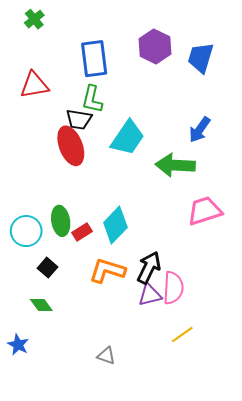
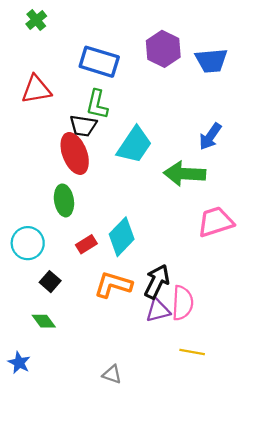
blue trapezoid: (201, 58) -> (211, 61), turned -112
blue rectangle: (94, 59) -> (99, 62), turned -66
green ellipse: (61, 221) -> (64, 200), moved
yellow line: (182, 334) -> (192, 352), turned 45

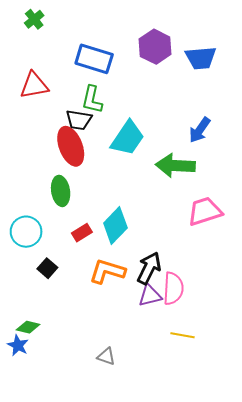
green diamond: (44, 321) -> (28, 327), moved, turned -40

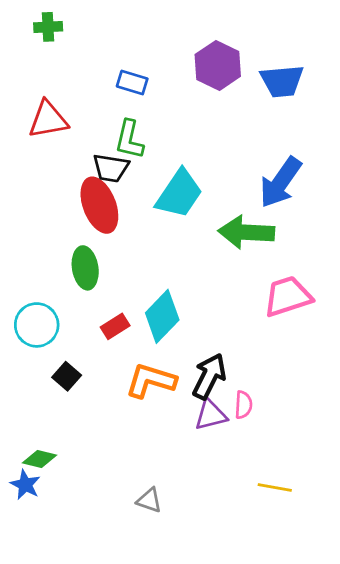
green cross: (34, 19) -> (48, 27), turned 36
blue rectangle: (94, 59) -> (132, 83), size x0.6
blue arrow: (200, 130) -> (281, 182), size x1.4
pink semicircle: (173, 288) -> (243, 405), size x0.6
yellow line: (182, 335) -> (275, 488), moved

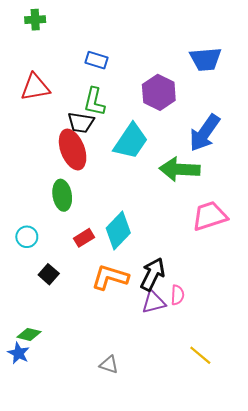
purple hexagon: (218, 65) -> (159, 92), moved
cyan circle: (37, 325) -> (27, 237), size x0.7
yellow line: (275, 488) -> (200, 355), turned 30

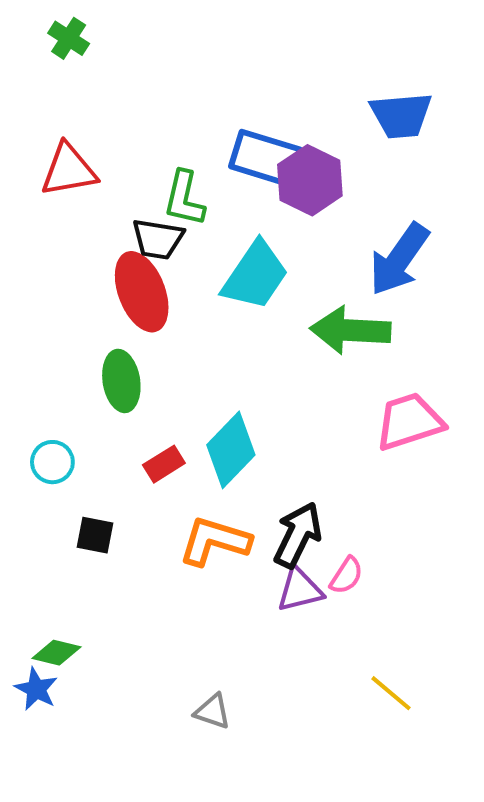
green cross: (35, 20) -> (69, 38), turned 36
blue rectangle: (96, 60) -> (265, 158), moved, size x1.6
black square: (49, 274) -> (95, 535), turned -30
pink semicircle: (178, 295) -> (346, 576), turned 30

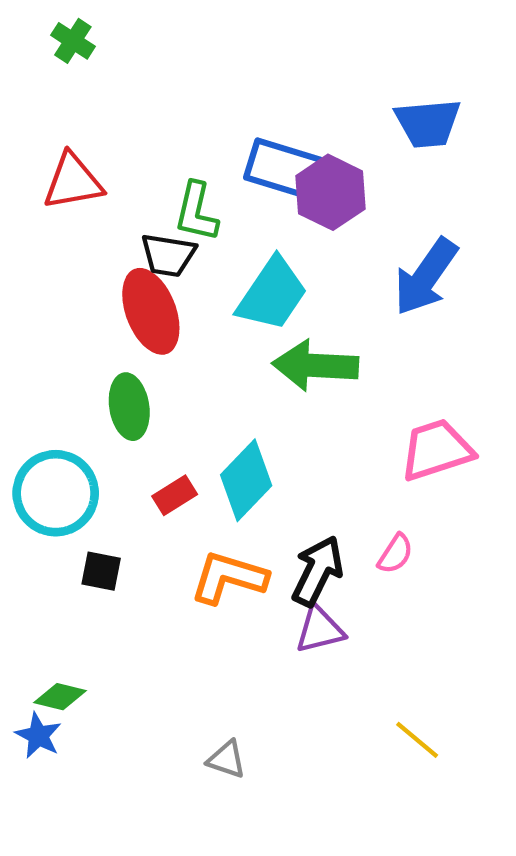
green arrow: (350, 330) -> (315, 365), moved
cyan circle: (52, 462) -> (56, 493), size x1.8
pink semicircle: (346, 576) -> (395, 554), moved

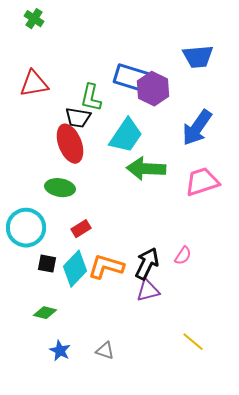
green ellipse: (129, 407) -> (60, 188), turned -72
pink trapezoid: (437, 450) -> (202, 182), moved
cyan diamond: (246, 480) -> (75, 269), moved
green diamond: (60, 697) -> (45, 313), moved
blue star: (38, 736) -> (60, 351), moved

